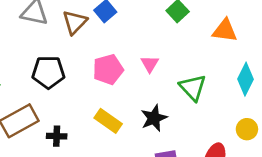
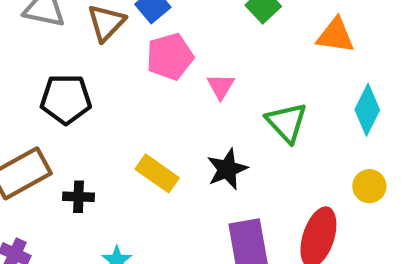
pink pentagon: (108, 69) -> (170, 57), moved

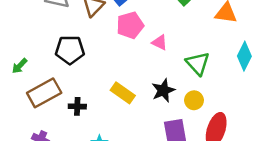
pink triangle: (221, 86) -> (160, 43), turned -35
yellow circle: (369, 186) -> (194, 100), moved

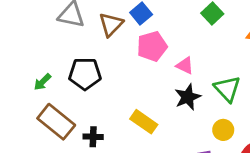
green arrow: (20, 66) -> (42, 82), moved
black star: (163, 90) -> (188, 97), moved
brown rectangle: (44, 93) -> (56, 122), turned 68

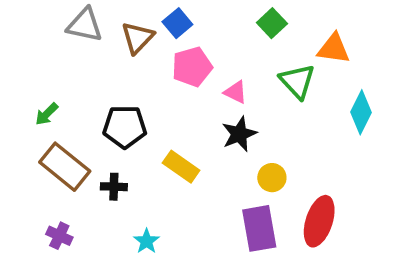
black pentagon: (85, 74) -> (125, 127), moved
green triangle: (227, 89) -> (297, 81), moved
yellow circle: (223, 130) -> (272, 178), moved

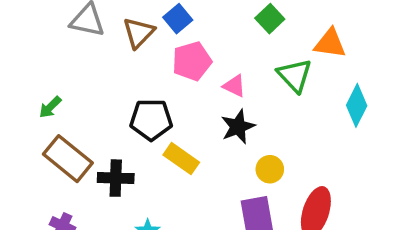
black pentagon: (125, 127) -> (151, 120), moved
black cross: (114, 187) -> (116, 178), size x1.4

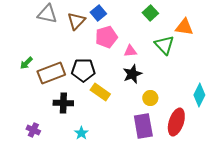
pink triangle: (234, 86) -> (130, 51), turned -32
cyan diamond: (357, 105) -> (199, 95), moved
brown rectangle: (68, 159) -> (51, 73), moved, turned -60

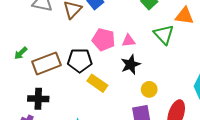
pink pentagon: (106, 37) -> (104, 40), moved, turned 30
black cross: (63, 103) -> (38, 99), moved

